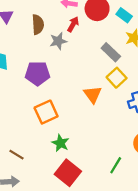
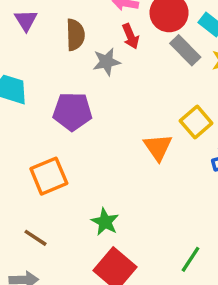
red arrow: (73, 24) -> (131, 36), turned 126
gray rectangle: (111, 52) -> (185, 50), moved
orange square: (46, 112) -> (49, 176), moved

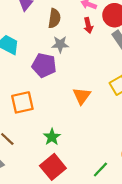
gray star: (106, 62) -> (60, 44), moved
orange triangle: (158, 147) -> (82, 96), moved

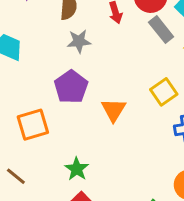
purple pentagon: (44, 65) -> (71, 87), moved, turned 30

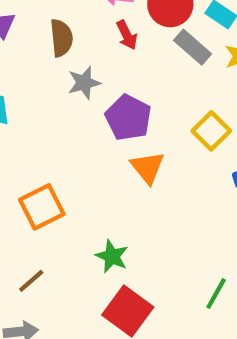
purple pentagon: (71, 87) -> (128, 118), moved
brown line: (16, 176) -> (31, 281), turned -70

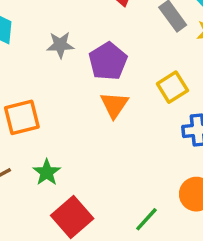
gray star: (84, 83) -> (60, 45), moved
green star: (112, 256) -> (47, 172), moved

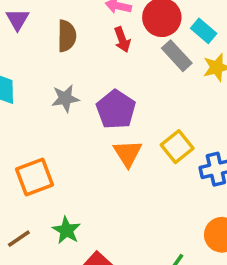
yellow square: (172, 87) -> (177, 147), moved

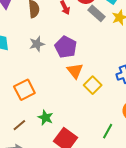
yellow square: (177, 147) -> (93, 85), moved

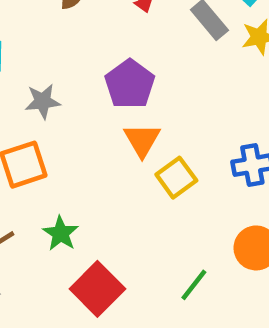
gray star: (37, 44) -> (43, 101), moved

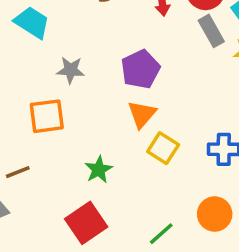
yellow square: (176, 178) -> (163, 148), turned -32
green star: (61, 233) -> (99, 170), moved

